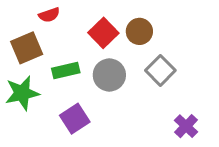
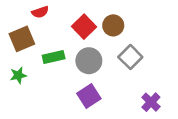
green star: (22, 93) -> (18, 75), size x0.6
purple square: (75, 119) -> (89, 96), moved

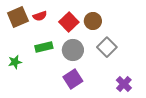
red semicircle: (40, 12) -> (40, 16), moved
brown square: (22, 39) -> (18, 17), moved

